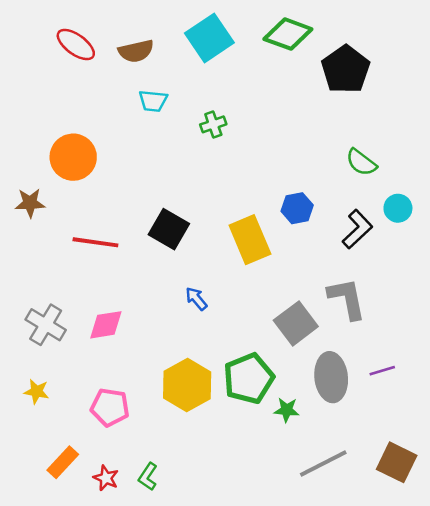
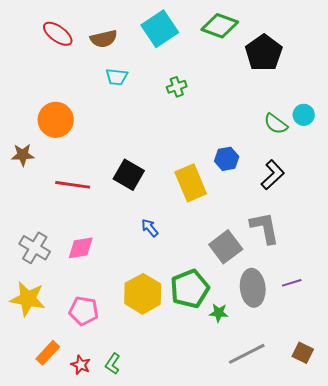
green cross: (213, 124) -> (177, 87), moved
cyan circle: (398, 208) -> (304, 115), moved
yellow star: (37, 392) -> (28, 299), size x1.8
brown square: (397, 462) -> (303, 353), size x0.7

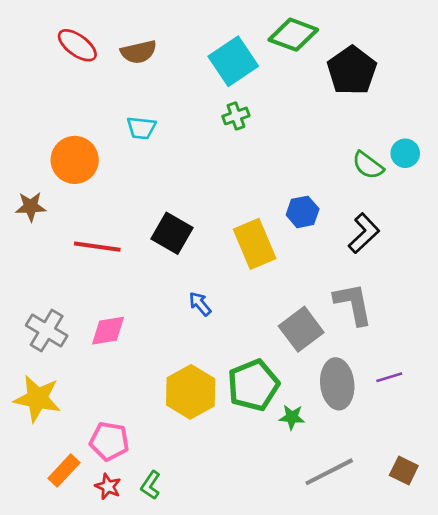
cyan square: (160, 29) -> (233, 61), moved
cyan trapezoid: (117, 77) -> (141, 128), moved
pink pentagon: (84, 311) -> (109, 441), moved

